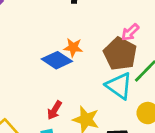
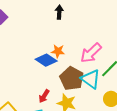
pink arrow: (130, 32) -> (91, 53), moved, size x1.6
brown pentagon: (120, 54) -> (72, 78), moved

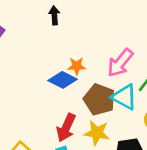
black arrow: (59, 12) -> (54, 15), moved
red arrow: (44, 96) -> (66, 128), size x1.5

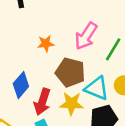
blue diamond: (63, 80) -> (21, 85), moved, turned -70
cyan triangle: (124, 97) -> (97, 88), moved

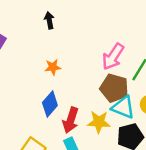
orange star: (46, 44) -> (53, 67), moved
brown pentagon: (70, 72) -> (114, 88), moved

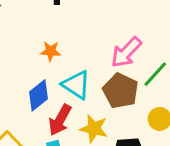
cyan triangle: (123, 107) -> (76, 85), moved

